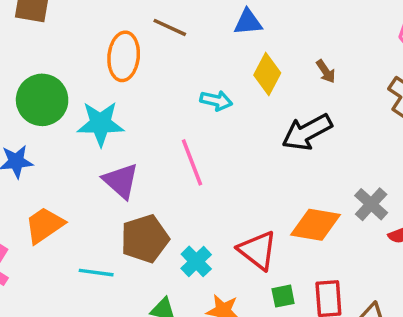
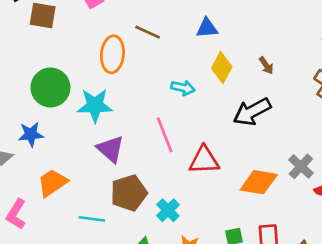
red triangle: (258, 250) -> (204, 160), moved, turned -40

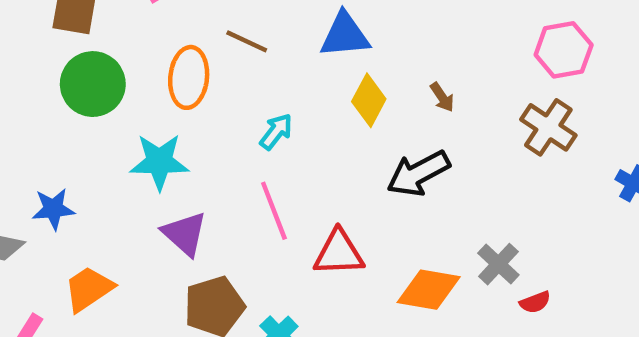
blue triangle: (207, 28) -> (345, 35), size x1.4
green circle: (50, 87) -> (93, 84), moved
cyan arrow: (183, 88) -> (276, 132), moved, turned -65

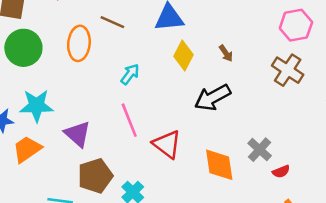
cyan star: (159, 162) -> (36, 106), moved
red triangle: (339, 253) -> (167, 144), turned 40
orange trapezoid: (89, 289) -> (27, 149), moved
orange diamond: (429, 290) -> (219, 165), turned 72

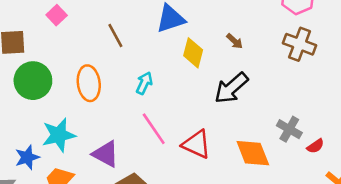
brown line: (112, 22) -> (115, 35), turned 50
orange ellipse: (79, 43) -> (89, 83), moved

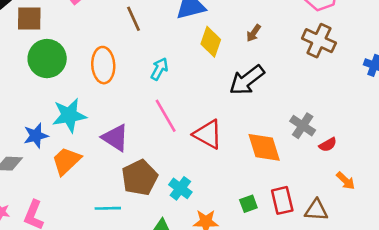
brown arrow: (235, 41) -> (254, 33), turned 78

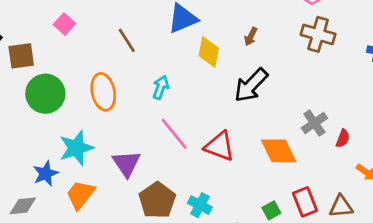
gray cross: (303, 126) -> (314, 123), turned 30
purple triangle: (115, 138) -> (126, 164), turned 32
red semicircle: (328, 145) -> (343, 138), turned -30

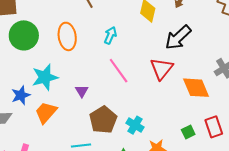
red triangle: (220, 146) -> (162, 69), moved, turned 45
purple triangle: (126, 164) -> (82, 91), size x0.6

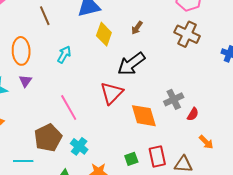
pink line: (119, 71) -> (69, 107), moved
purple triangle: (82, 91) -> (25, 81), moved

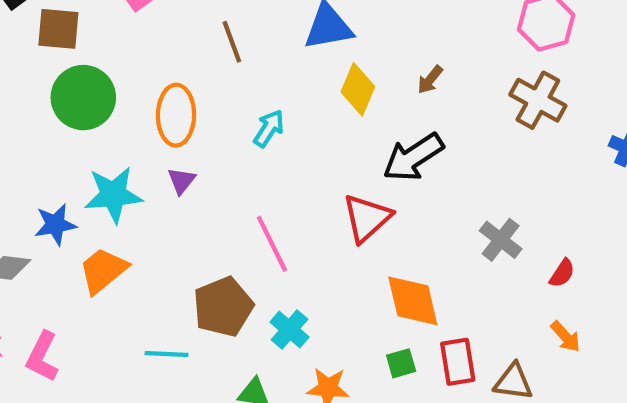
gray cross: (174, 99) -> (501, 240), turned -30
red semicircle: (193, 114) -> (562, 273), moved
orange diamond: (144, 116) -> (413, 301), moved

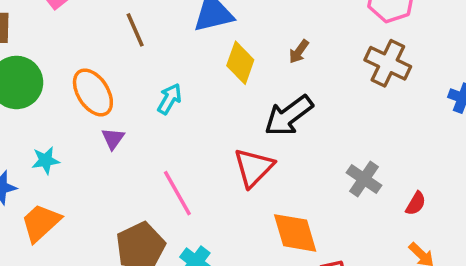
orange ellipse: (176, 115) -> (93, 92), turned -30
purple triangle: (181, 181) -> (113, 139), moved
cyan star: (113, 195) -> (46, 160), size x0.6

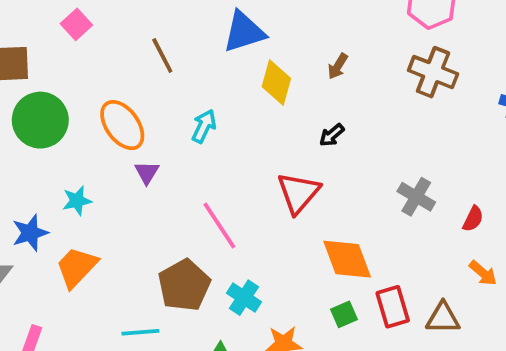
black arrow: (289, 116) -> (332, 135), size x0.5

